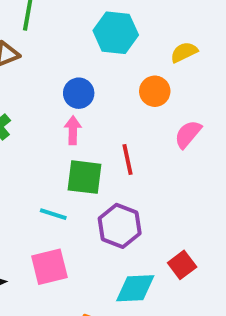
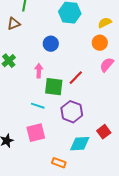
orange circle: (155, 91) -> (100, 43), moved
pink arrow: (73, 130) -> (39, 71), moved
red line: (127, 160) -> (76, 78), turned 56

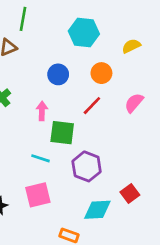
orange circle: (100, 43) -> (101, 73), moved
red line: (76, 78) -> (92, 106), moved

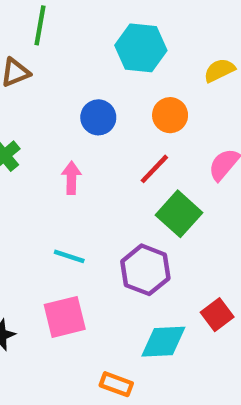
green square: (62, 133) -> (179, 214), moved, turned 35

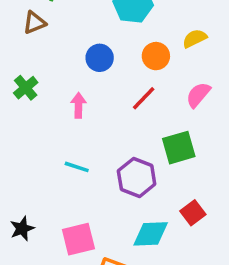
yellow semicircle: (219, 70) -> (195, 38), moved
green square: (179, 214) -> (179, 148), moved, turned 32
pink square: (65, 317) -> (78, 239), moved

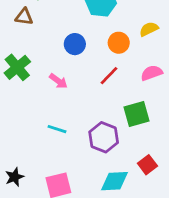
brown triangle: (34, 23) -> (24, 17), turned 30
green cross: (26, 88) -> (17, 67), size x1.4
pink semicircle: (198, 95) -> (152, 73), turned 30
pink arrow: (78, 105) -> (58, 81), turned 126

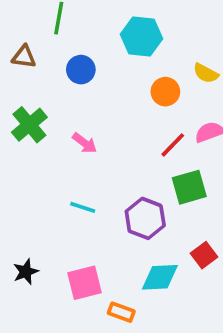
brown triangle: (24, 17) -> (24, 57), moved
yellow semicircle: (149, 29) -> (206, 73), turned -126
blue circle: (75, 44) -> (81, 70), moved
red line: (109, 76) -> (173, 145), moved

